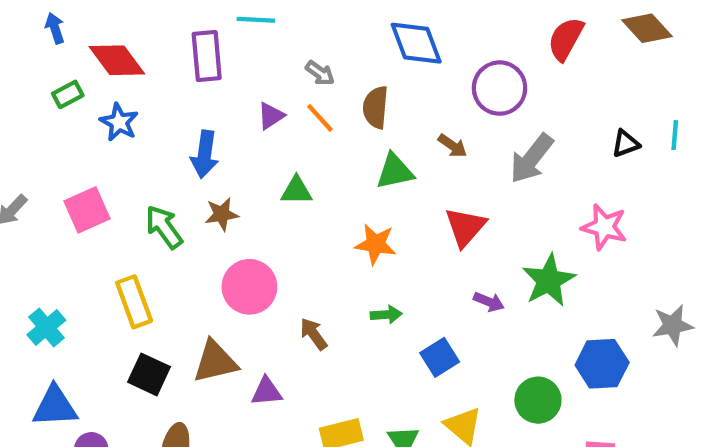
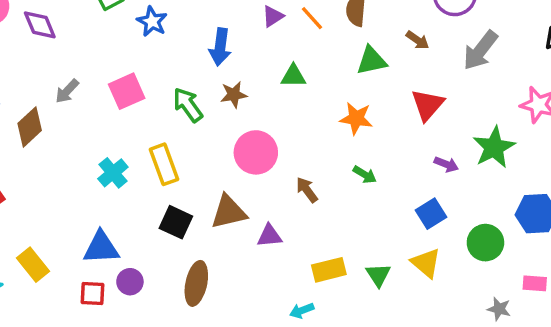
green arrow: (386, 315) -> (365, 175), turned 35
cyan cross: (46, 327) -> (113, 173), moved
blue square: (440, 357) -> (431, 214), moved

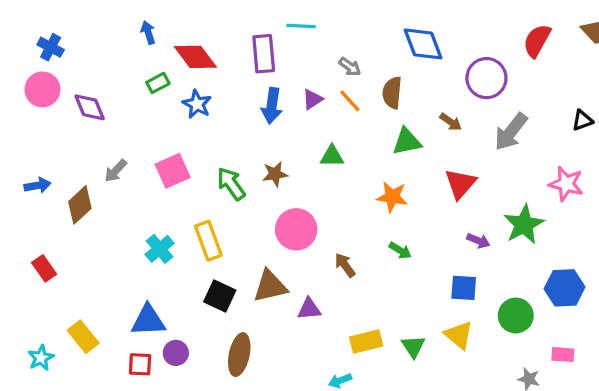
blue arrow: (220, 47) -> (272, 106), moved
blue square: (431, 214) -> (464, 288), turned 36

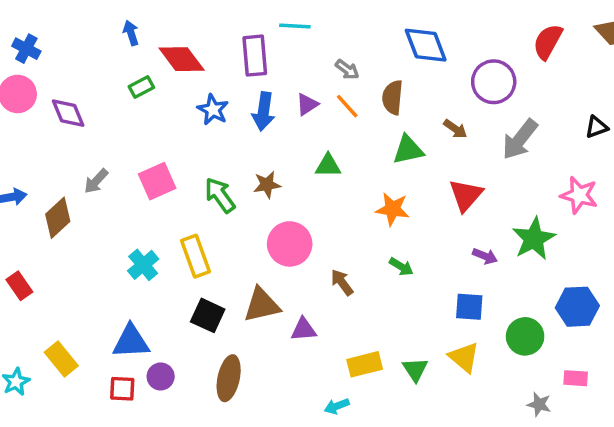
blue star: (197, 104) -> (213, 110), moved

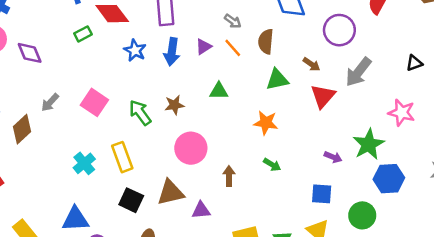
pink square: (157, 181) -> (94, 102), turned -32
red triangle: (466, 195) -> (323, 96), moved
brown arrow: (342, 282) -> (229, 176), turned 36
blue hexagon: (577, 307) -> (389, 179), moved

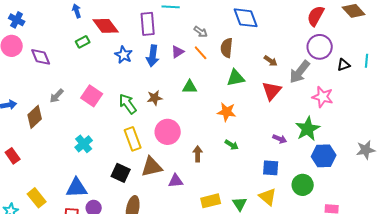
purple circle: (339, 30) -> (320, 47), moved
brown arrow: (311, 64) -> (271, 61), moved
pink star: (402, 113) -> (323, 97), moved
yellow rectangle: (122, 157) -> (133, 139), moved

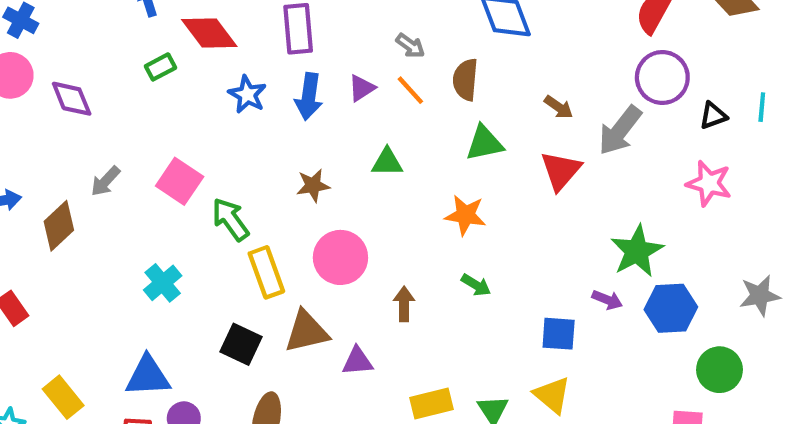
pink star: (323, 97) -> (709, 183), moved
green arrow: (128, 104) -> (230, 219), moved
purple arrow: (280, 139) -> (607, 300), moved
green circle: (303, 185) -> (719, 370), moved

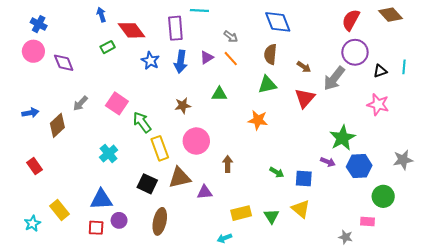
brown semicircle: (465, 80) -> (270, 54), moved
green arrow: (476, 285) -> (277, 172), moved

